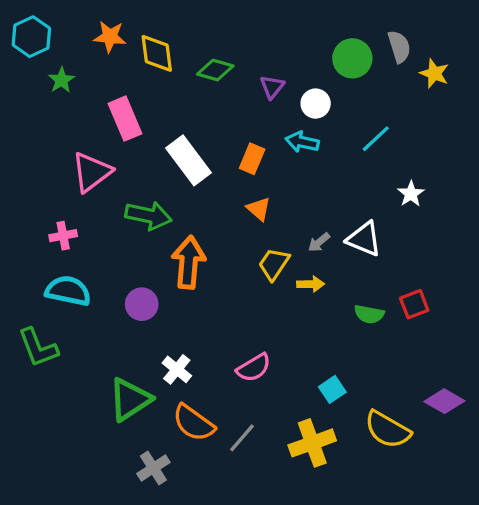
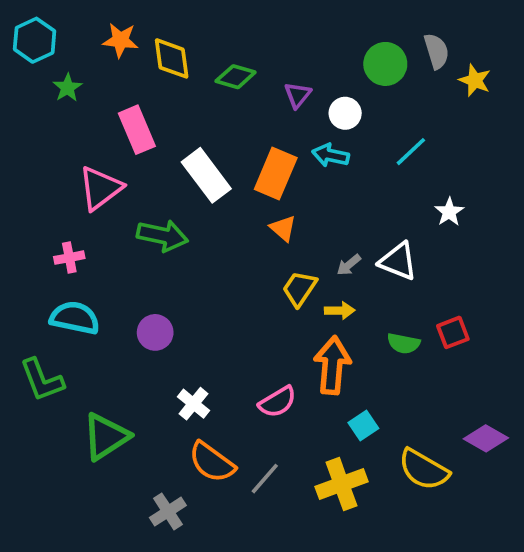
orange rectangle: (252, 159) -> (276, 174), size x1.5
orange arrow: (189, 262) -> (332, 365), moved
green triangle: (130, 399) -> (106, 437), moved

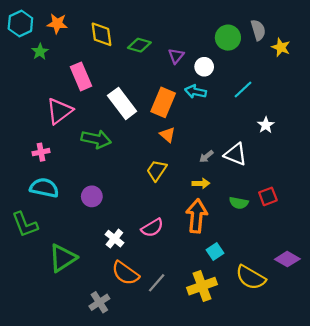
orange star: (120, 40) -> (57, 24), moved
yellow trapezoid: (299, 289) -> (157, 170), moved
pink semicircle: (278, 402) -> (152, 228), moved

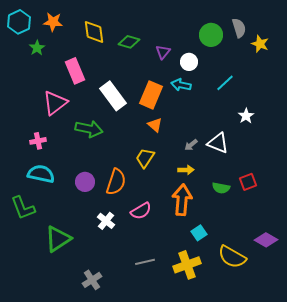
orange semicircle: (125, 273) -> (116, 182), moved, turned -108
gray line: (157, 283) -> (145, 262), turned 36

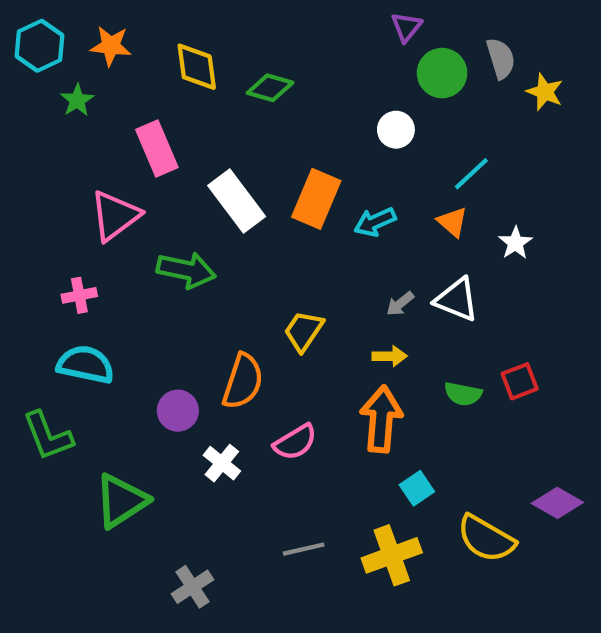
purple triangle: (163, 52) -> (406, 27), moved
cyan arrow: (181, 85) -> (375, 222), moved, turned -36
orange triangle: (155, 125) -> (453, 222), moved
purple circle: (85, 182) -> (178, 411), moved

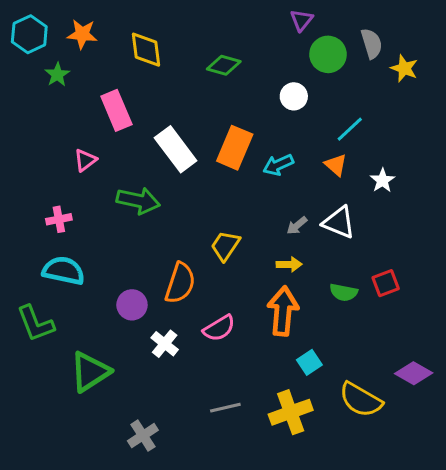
green diamond: (270, 88) -> (224, 65), moved
pink triangle: (115, 216) -> (85, 160), size x0.6

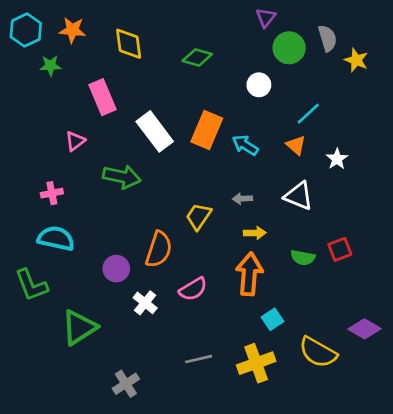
green star: (57, 75) -> (50, 66), turned 30
cyan arrow: (278, 165) -> (245, 145), turned 56
gray arrow: (297, 226) -> (242, 199), moved, turned 36

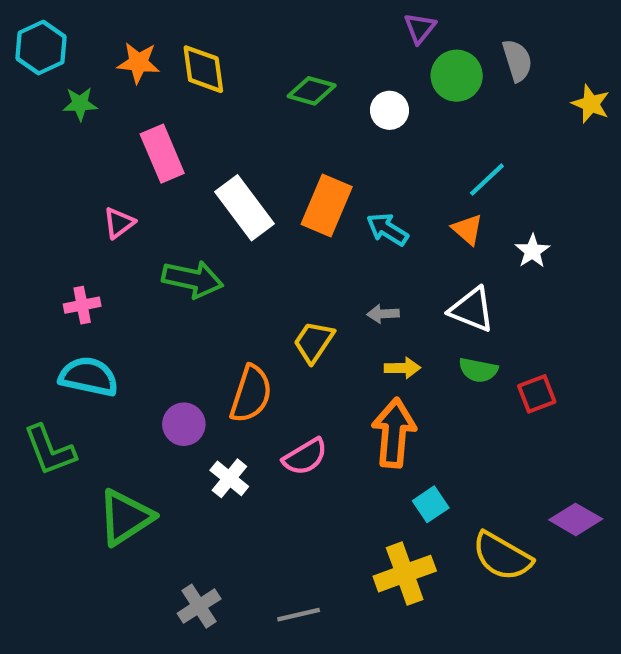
orange star: (72, 30) -> (138, 63), moved
yellow star: (356, 60) -> (591, 104), moved
white circle: (259, 85) -> (390, 110), moved
green semicircle: (303, 258) -> (478, 370), moved
gray line: (199, 359) -> (299, 615), moved

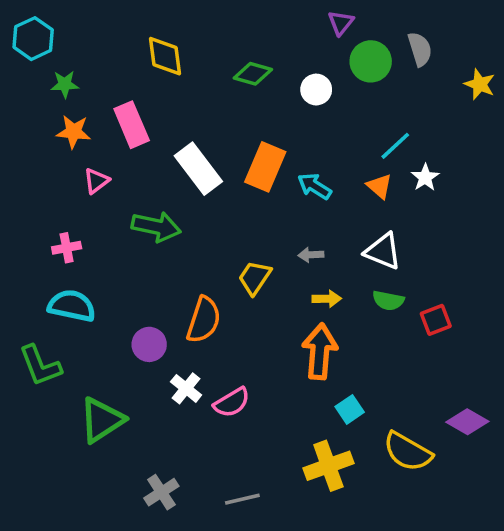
orange star: (138, 63) -> (74, 132), moved
white star: (532, 251) -> (425, 177), moved
pink semicircle: (305, 457) -> (232, 402), moved

